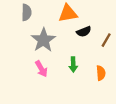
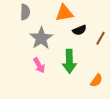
green arrow: (73, 64) -> (69, 61), size x1.6
orange semicircle: (101, 73) -> (97, 80), moved, turned 40

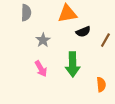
gray star: (41, 38) -> (43, 40), size x0.6
orange semicircle: (97, 80) -> (101, 85), turned -40

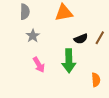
black semicircle: (83, 32) -> (81, 39), moved
gray star: (43, 40) -> (33, 36), moved

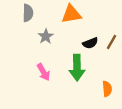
gray star: (33, 36) -> (46, 36), moved

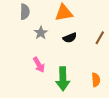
black semicircle: (90, 43) -> (70, 38), moved
green arrow: (77, 68) -> (63, 79), moved

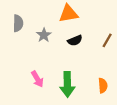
gray semicircle: (25, 12) -> (18, 23), moved
pink arrow: (39, 65) -> (37, 79), moved

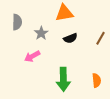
pink arrow: (37, 79) -> (32, 56), moved, turned 91

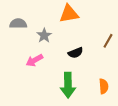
gray semicircle: (17, 22) -> (18, 24), turned -91
black semicircle: (70, 38) -> (76, 53), moved

